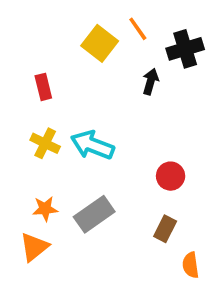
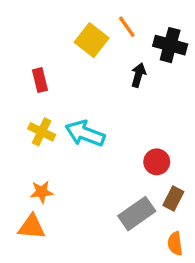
black cross: (185, 49) -> (170, 45), turned 32
gray rectangle: (94, 214) -> (137, 214), moved
brown rectangle: (165, 229) -> (173, 199), moved
orange triangle: (34, 247) -> (32, 227), turned 44

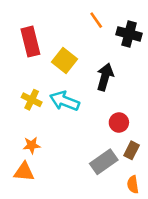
yellow square: (92, 40) -> (65, 61), moved
black arrow: (138, 75) -> (105, 77), moved, size x1.5
red rectangle: (40, 80) -> (30, 42), moved, size x1.6

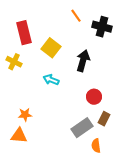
yellow cross: (32, 100) -> (14, 62), moved
cyan arrow: (65, 101) -> (51, 80), size x0.7
orange semicircle: (133, 184) -> (96, 146), moved

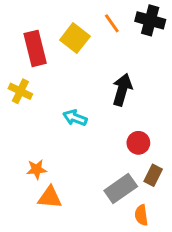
black cross: (102, 27) -> (150, 20), moved
yellow square: (51, 48) -> (75, 38), moved
orange triangle: (19, 136) -> (50, 197), moved

